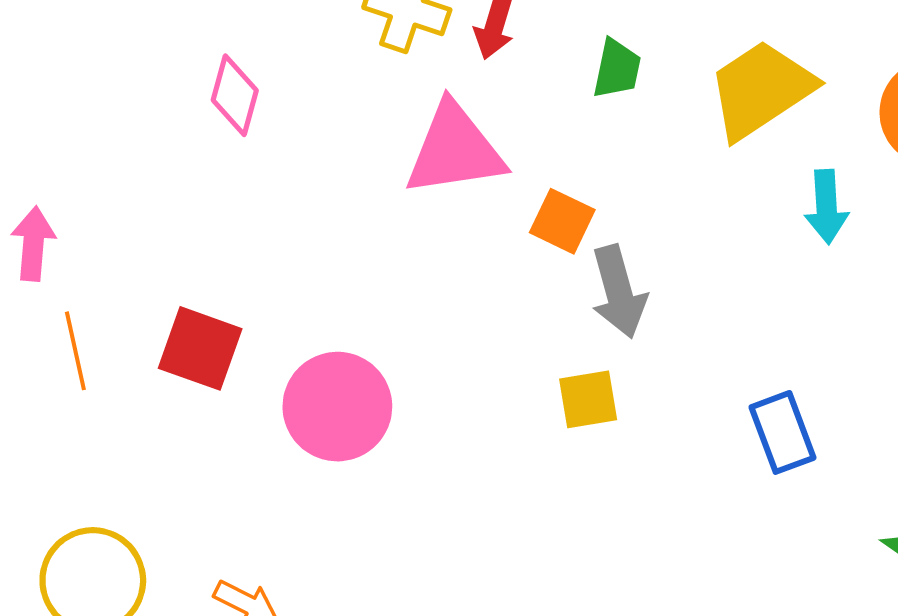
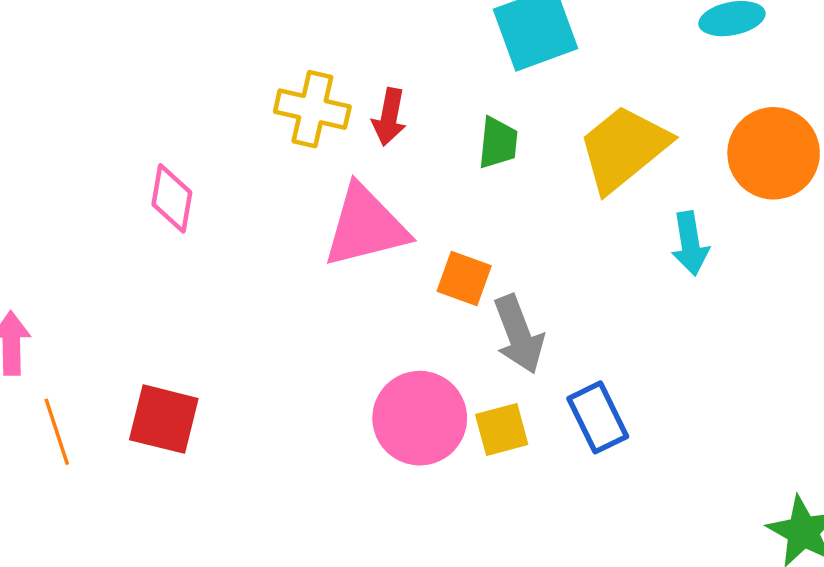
pink circle: (337, 407) -> (420, 418), moved
blue rectangle: (783, 432) -> (598, 417), moved

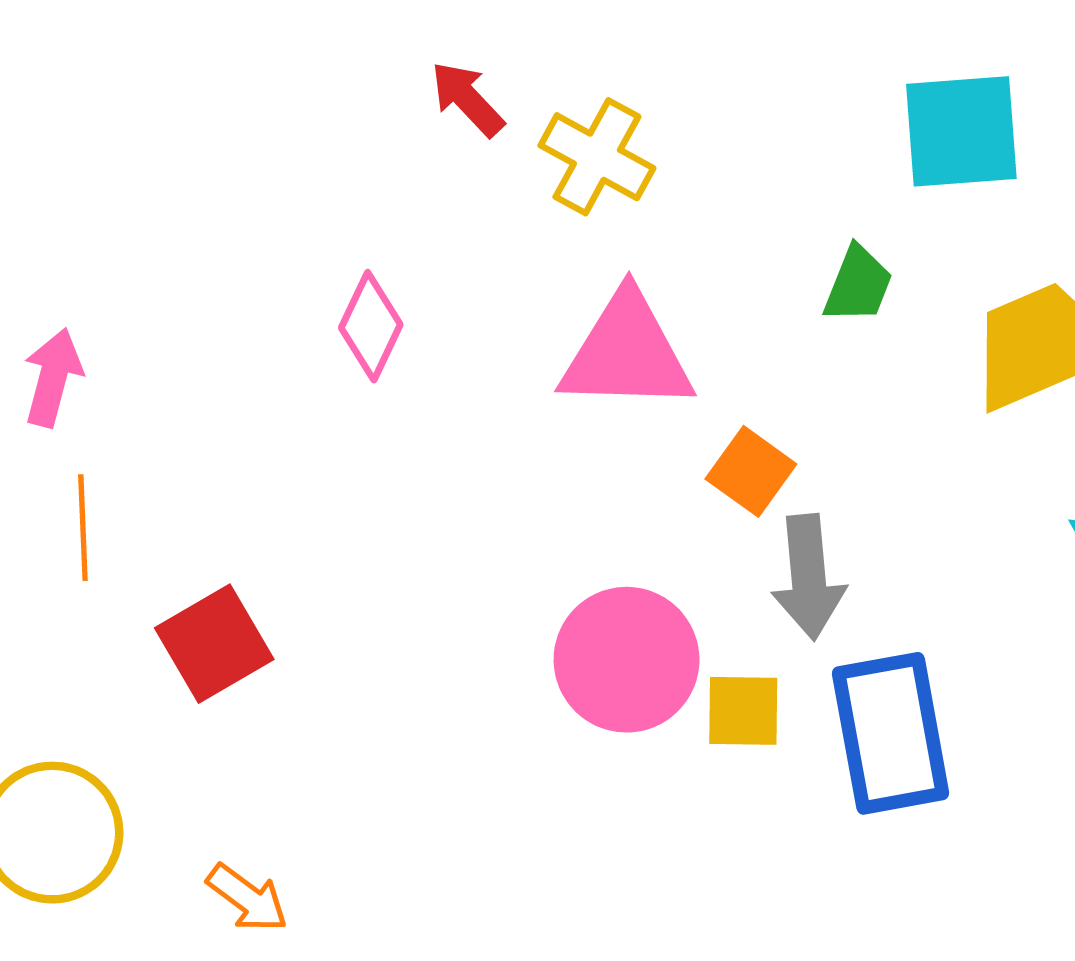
red arrow: (389, 117) -> (467, 99), moved, turned 110
pink diamond: (172, 198) -> (371, 326), moved
blue rectangle: (598, 417) -> (891, 733), size x1.5
red square: (164, 419) -> (214, 644), moved, turned 30

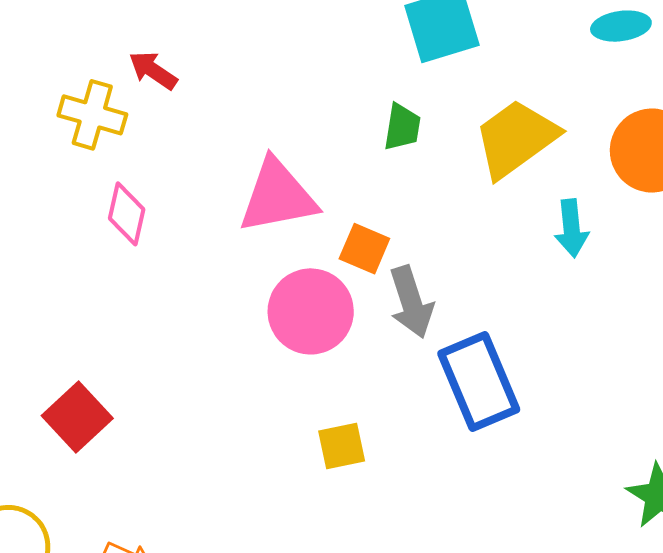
yellow cross: (597, 157) -> (92, 115), moved
pink circle: (627, 660) -> (311, 311), moved
yellow square: (743, 711) -> (342, 446), moved

